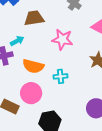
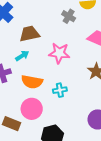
cyan arrow: (17, 41) -> (22, 56), moved

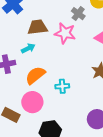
pink star: (59, 53) -> (65, 33), moved
orange semicircle: (32, 82) -> (35, 75), turned 125

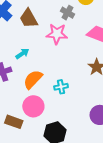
brown trapezoid: (37, 27) -> (29, 18), moved, turned -105

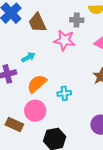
gray cross: (67, 13) -> (77, 20), turned -32

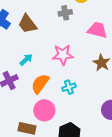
pink star: (64, 40) -> (63, 55), moved

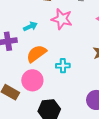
pink star: (63, 55) -> (62, 19), moved

